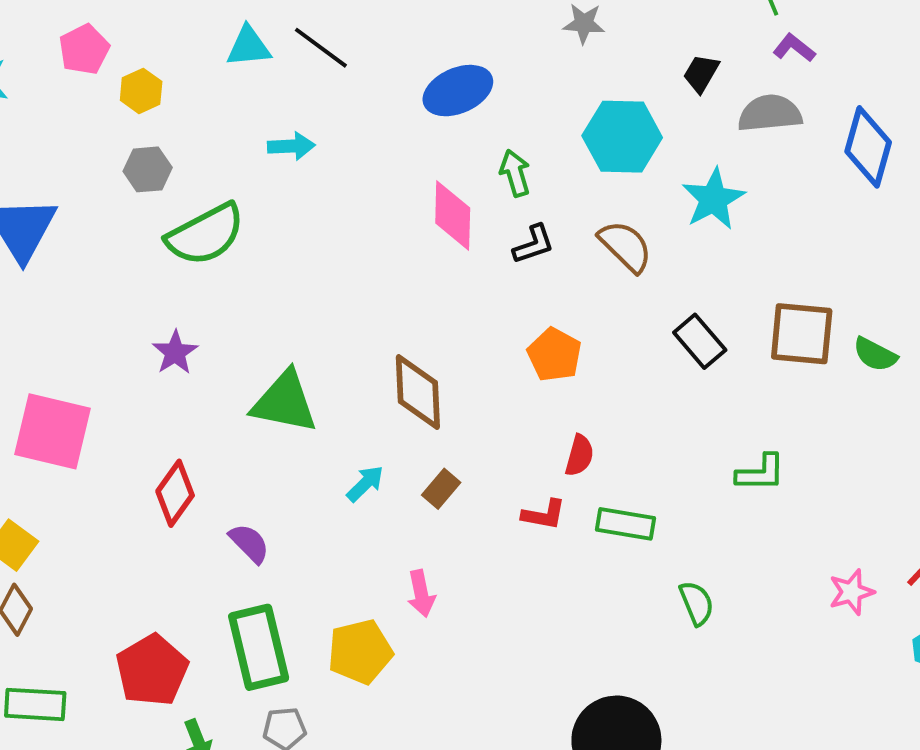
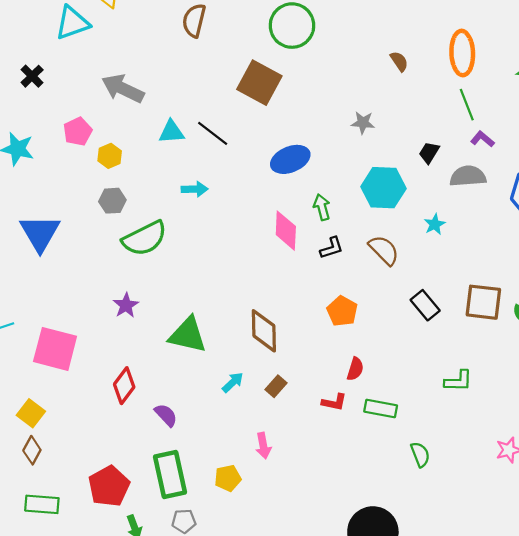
cyan star: (713, 199) -> (435, 224), size x0.6
yellow pentagon: (360, 652) -> (228, 478), size x0.7

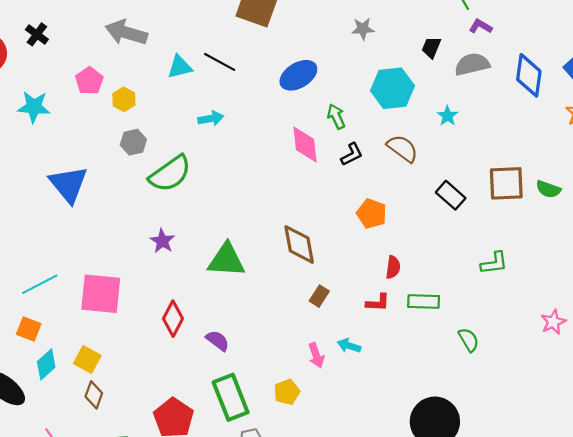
cyan arrow: (233, 382) -> (349, 346), moved, turned -110

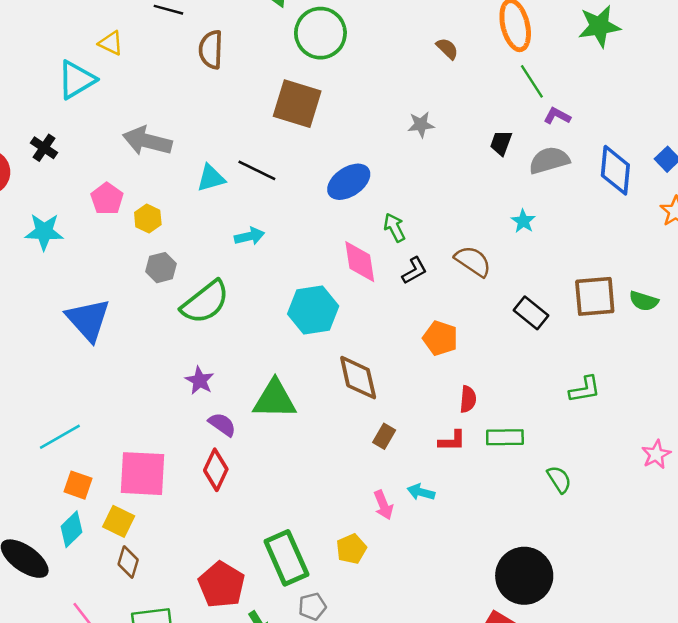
cyan hexagon: (392, 88) -> (313, 310), moved
pink square: (101, 294) -> (143, 474), moved
orange square: (29, 329) -> (78, 485), moved
purple semicircle: (218, 341) -> (222, 424), moved

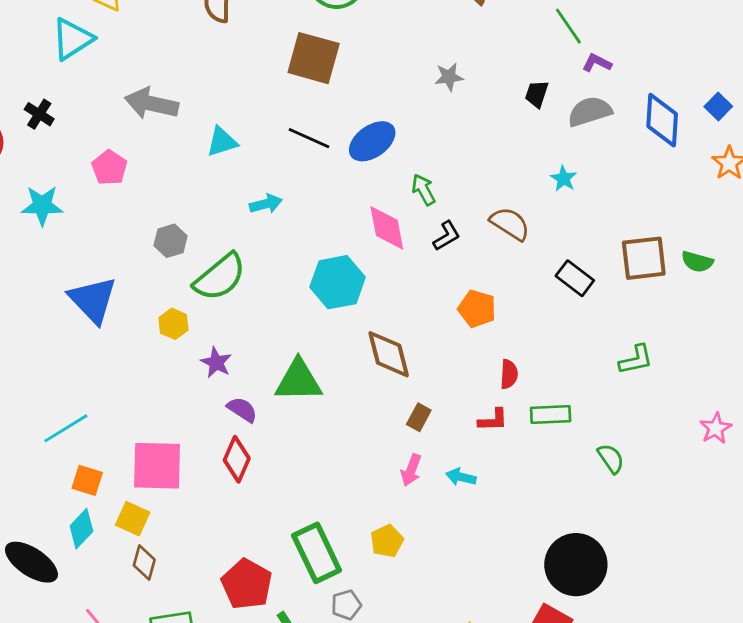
black line: (257, 170) -> (309, 138), moved
yellow hexagon: (148, 219) -> (173, 324), moved
pink arrow: (383, 505) -> (411, 470), moved, turned 44

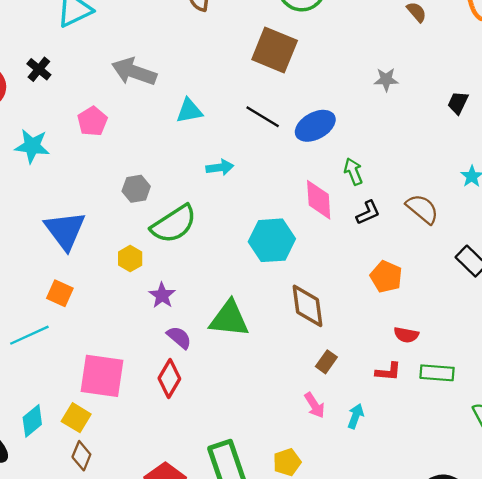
red semicircle: (509, 374) -> (406, 335), turned 90
pink arrow: (411, 470) -> (314, 405), turned -60
cyan arrow: (461, 477) -> (356, 416), turned 90
orange square: (87, 480) -> (60, 293), moved

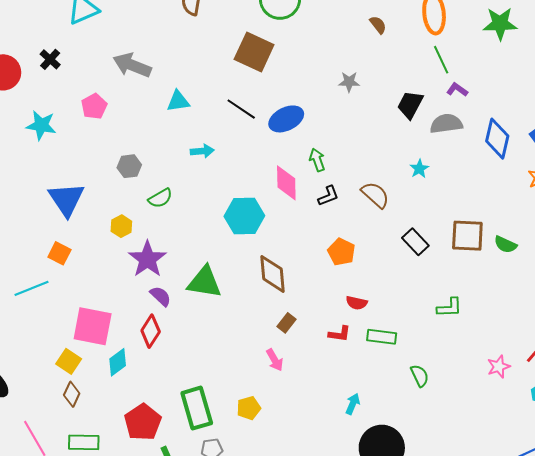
black trapezoid: (458, 103) -> (410, 105), size x1.4
green semicircle: (174, 224) -> (160, 198), size x0.6
purple star: (162, 295) -> (147, 259), size x1.6
cyan arrow: (356, 416) -> (353, 404), moved
cyan diamond: (32, 421) -> (118, 362), moved

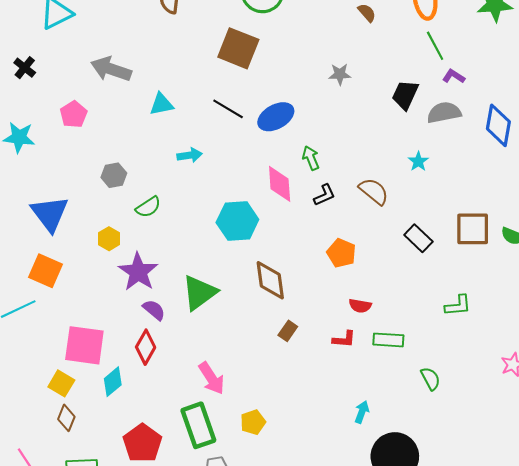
orange square: (59, 253) -> (45, 271), size x1.4
green triangle: (204, 282) -> (199, 293), turned -42
pink arrow: (275, 360) -> (212, 378), moved, size x1.4

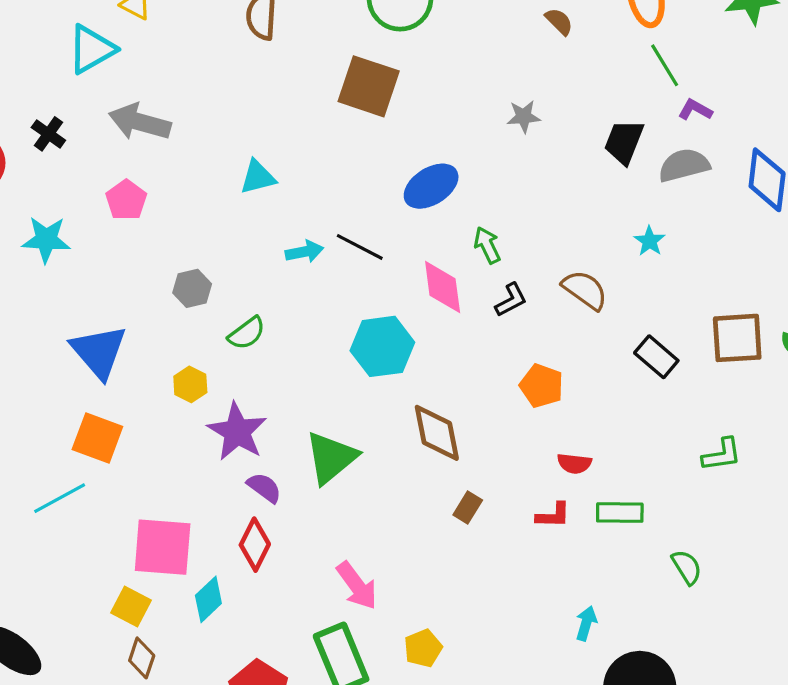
gray arrow: (111, 69) -> (140, 122), moved
black line: (228, 109) -> (360, 247), moved

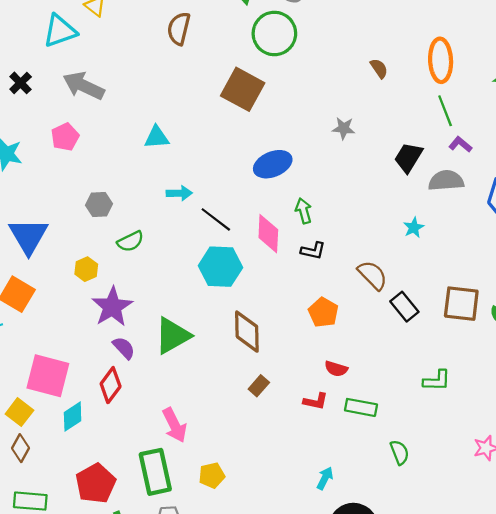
black line: (360, 247) -> (216, 219), moved
brown semicircle: (585, 290) -> (373, 275), moved
black L-shape: (511, 300) -> (313, 251), turned 30

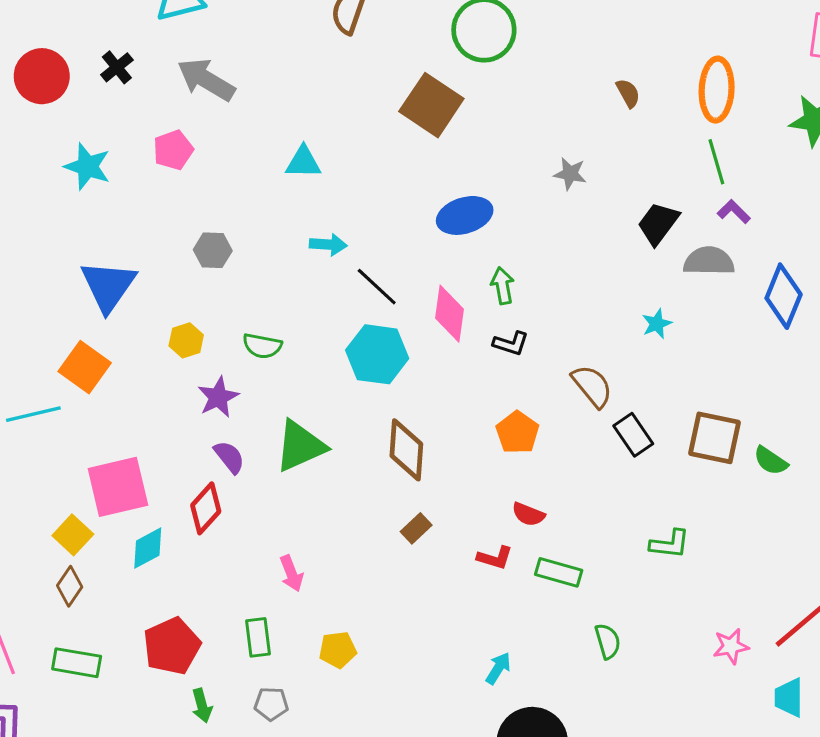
green semicircle: (130, 241) -> (262, 346), moved, turned 32
purple star: (112, 307) -> (218, 397), size x0.7
pink square: (48, 376) -> (118, 487), turned -33
pink arrow: (175, 425) -> (291, 573), size x0.7
green rectangle: (155, 472) -> (258, 637), size x0.6

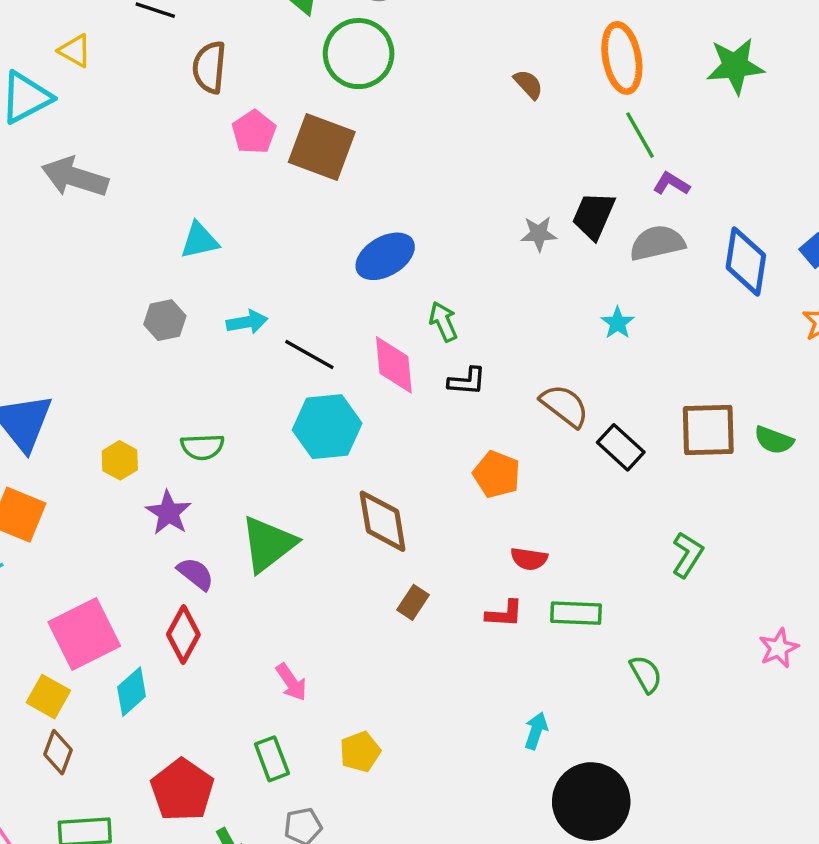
pink pentagon: (173, 150) -> (254, 132), moved
gray star: (570, 174) -> (539, 234), moved
gray hexagon: (213, 250) -> (165, 320), moved
green L-shape: (670, 544) -> (687, 555), turned -51

